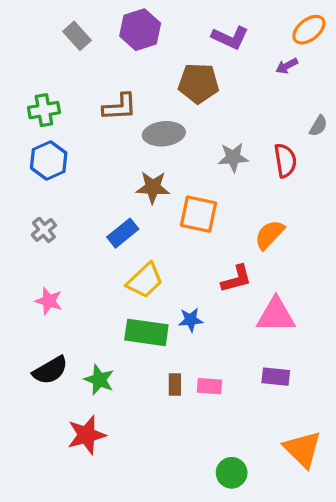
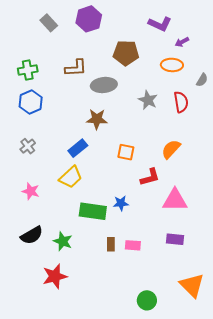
orange ellipse: (309, 30) -> (172, 65), moved, turned 40
purple L-shape: (230, 38) -> (160, 24), moved
gray star: (233, 157) -> (148, 100), turned 30
orange square: (199, 214) -> (126, 152), moved, size x0.7
yellow trapezoid: (145, 280) -> (71, 177), moved

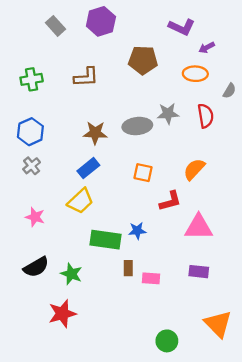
gray ellipse: (104, 85) -> (137, 126), moved
gray star: (148, 100) -> (168, 114), turned -30
blue hexagon: (31, 102) -> (30, 132), moved
brown star: (97, 119) -> (95, 133), moved
brown rectangle: (111, 244) -> (128, 268), moved

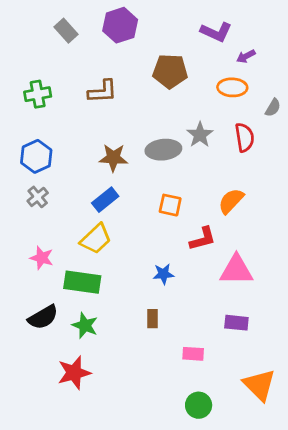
gray star: (168, 114) -> (200, 135), turned -30
green rectangle: (105, 240) -> (82, 282), moved
pink rectangle: (151, 278) -> (193, 354), moved

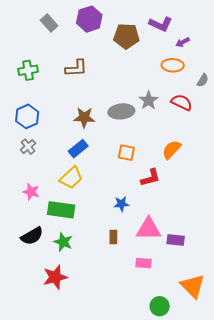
brown pentagon: (170, 71) -> (126, 36), moved
red semicircle: (245, 137) -> (182, 102), turned -55
pink triangle: (236, 270) -> (149, 229), moved
green circle: (199, 405) -> (160, 306), moved

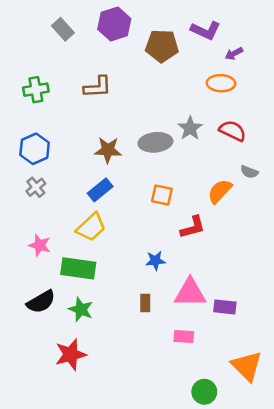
gray semicircle: (203, 80) -> (249, 172), moved, turned 80

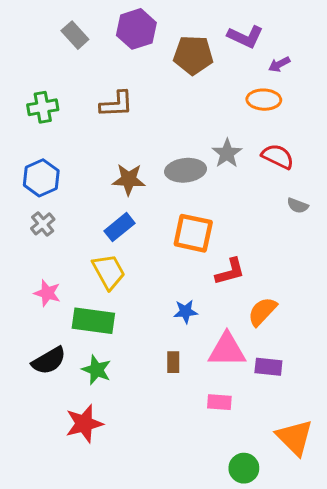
orange semicircle: (220, 191) -> (262, 312), moved
orange square: (162, 195) -> (193, 233), size x1.5
yellow trapezoid: (91, 227) -> (109, 272), turned -76

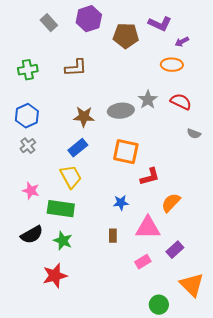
purple rectangle: (268, 367) -> (175, 250), moved, turned -48
pink rectangle: (219, 402) -> (143, 262), turned -35

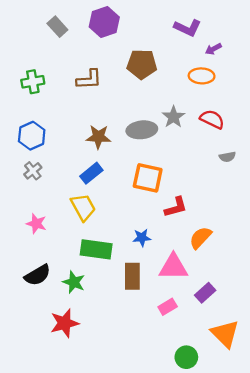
brown pentagon: (126, 36) -> (142, 64), moved
gray semicircle: (194, 134) -> (227, 157), turned -32
green rectangle: (61, 209) -> (96, 249), moved
brown rectangle: (113, 236) -> (132, 276), size x1.6

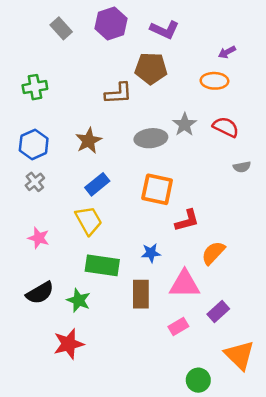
purple L-shape: (188, 28) -> (165, 30), moved
brown L-shape: (89, 79) -> (118, 93), moved
brown star: (98, 137) -> (89, 141), moved, turned -30

